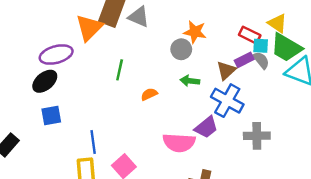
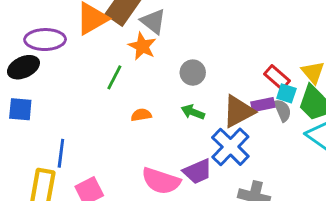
orange star: (195, 32) -> (142, 46), moved
brown triangle: (226, 71) -> (238, 111), size x1.4

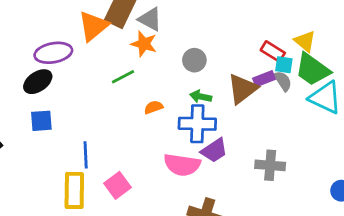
green line: (114, 77) -> (123, 77), turned 45
blue cross: (230, 147) -> (197, 124), moved, turned -33

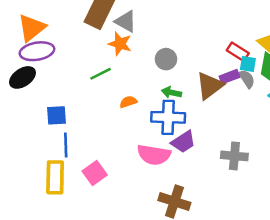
orange triangle: (93, 26) -> (32, 28), moved
blue square: (41, 121) -> (57, 115), moved

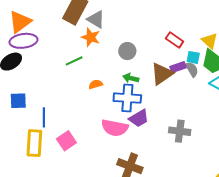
red rectangle: (238, 52) -> (175, 40), moved
blue square: (57, 115) -> (18, 101), moved

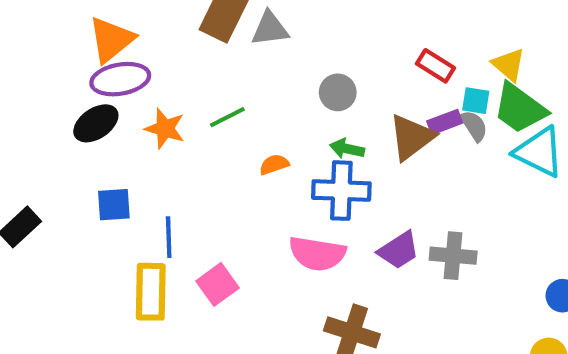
gray triangle: (96, 19) -> (270, 29), turned -36
orange star: (91, 37) -> (165, 129), moved
purple trapezoid: (139, 118) -> (399, 250), moved

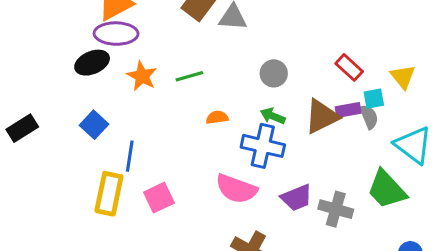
cyan square: (476, 101) -> (374, 99), turned -30
green trapezoid: (520, 108) -> (387, 189), moved
blue square: (114, 205) -> (94, 125), turned 36

